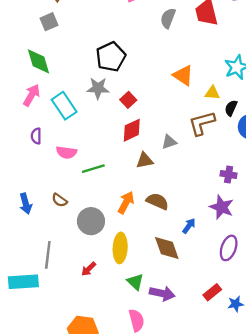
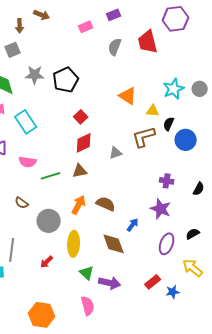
gray star: (98, 88) -> (35, 75), moved
brown triangle: (145, 160) -> (80, 171), moved

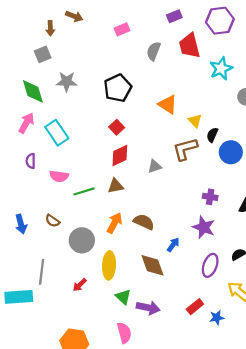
purple rectangle: (114, 15) -> (174, 16), moved
black pentagon: (66, 80) -> (118, 88), moved
cyan star: (174, 89) -> (221, 69), moved
yellow triangle: (153, 111) -> (195, 121), turned 40

